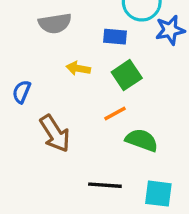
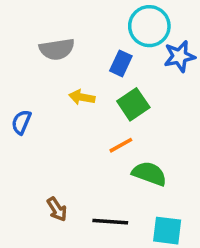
blue rectangle: (115, 37) -> (121, 63), turned -70
brown arrow: (55, 133) -> (57, 209), moved, size x0.6

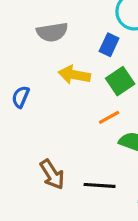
yellow arrow: (82, 97) -> (74, 75), size x1.4
brown arrow: (57, 209) -> (52, 174), size x1.4

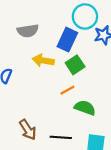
blue rectangle: (109, 45) -> (67, 40), size x1.5

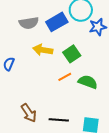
blue rectangle: (67, 40) -> (57, 22), moved, turned 35
green semicircle: (85, 108) -> (88, 82), moved

